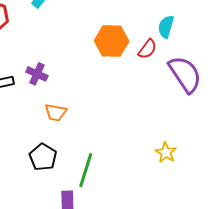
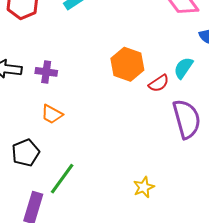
purple cross: (37, 74) -> (46, 72), turned -35

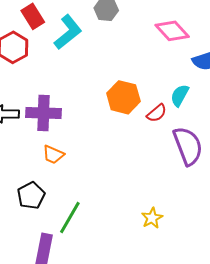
purple cross: (46, 72) -> (44, 113), size x1.6

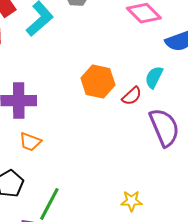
yellow star: (152, 218) -> (131, 201), turned 30

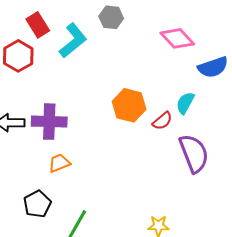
orange trapezoid: (30, 142) -> (59, 163), turned 135

